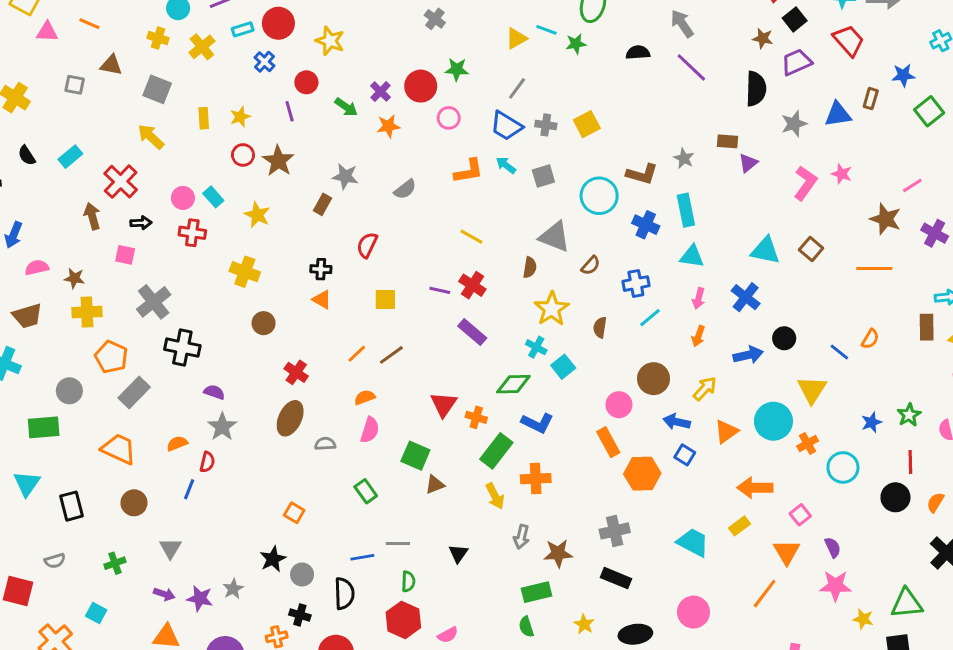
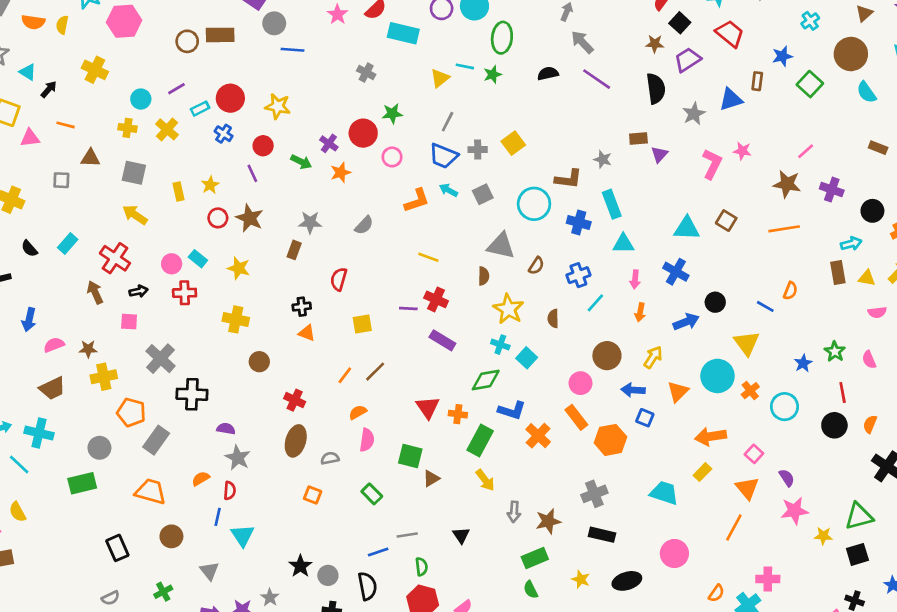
orange cross: (536, 479) -> (538, 436), moved, turned -35
cyan triangle: (27, 484) -> (243, 535), moved
orange square: (294, 513) -> (313, 495), moved

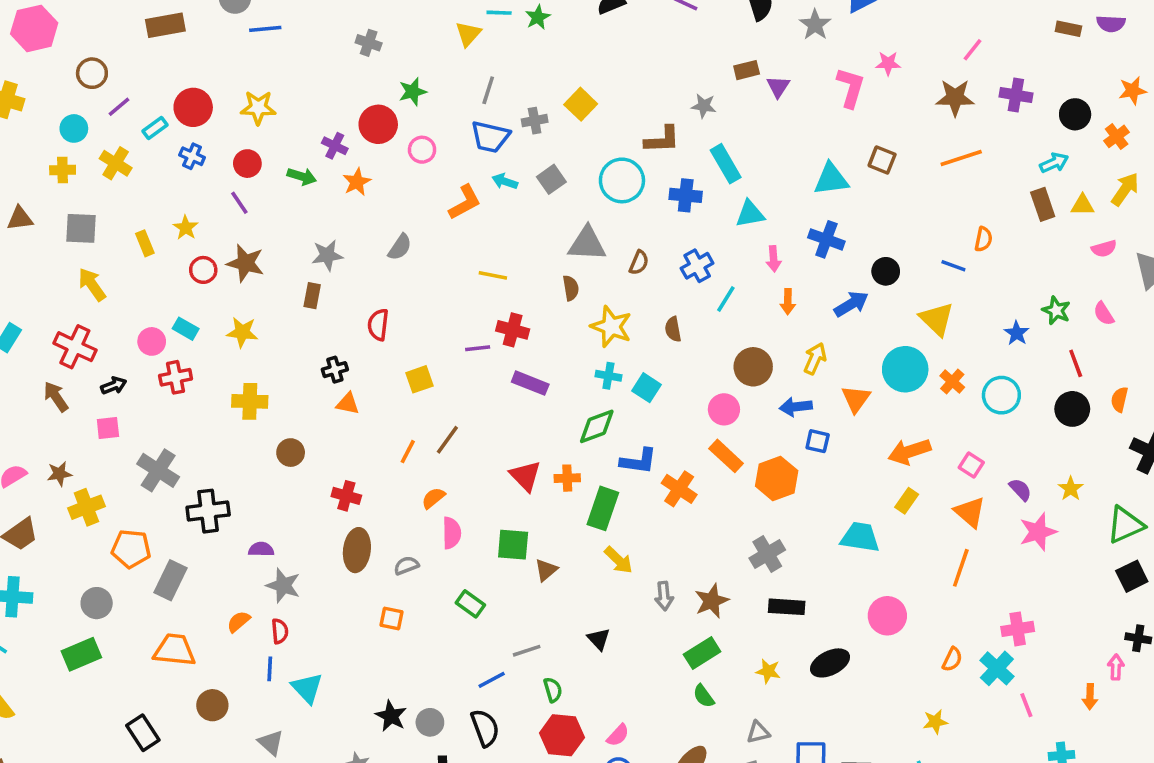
brown circle: (187, 41) -> (92, 73), moved
yellow arrow: (135, 215) -> (92, 284), turned 30
yellow star: (823, 536) -> (1071, 489), moved, turned -30

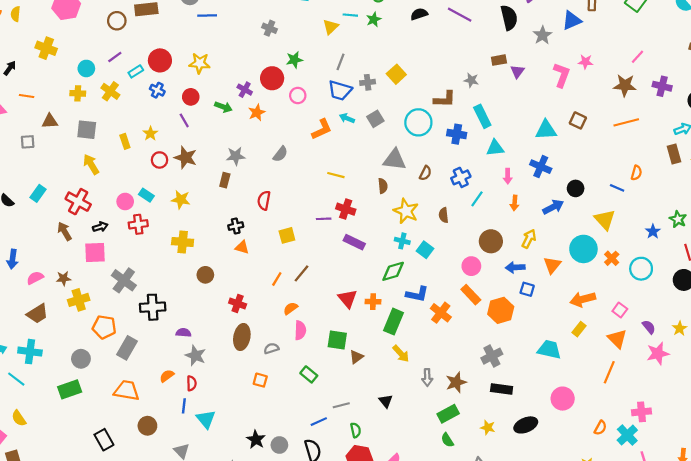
brown circle: (92, 73) -> (117, 21), moved
pink square: (108, 428) -> (95, 252), size x1.5

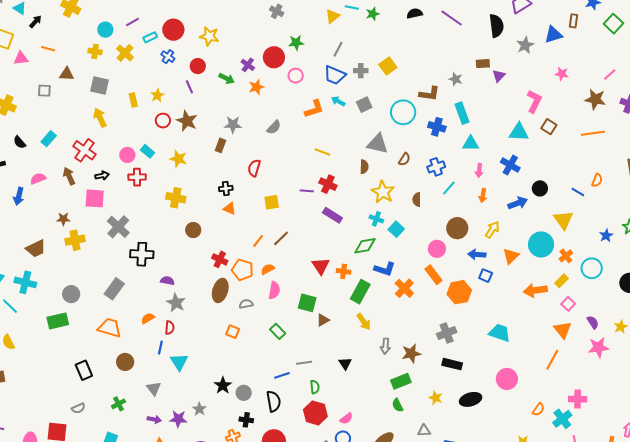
pink L-shape: (562, 75) -> (534, 101), moved
pink semicircle: (35, 278) -> (38, 179), moved
orange pentagon: (104, 327) -> (243, 270), moved
yellow rectangle: (579, 329) -> (561, 281), moved

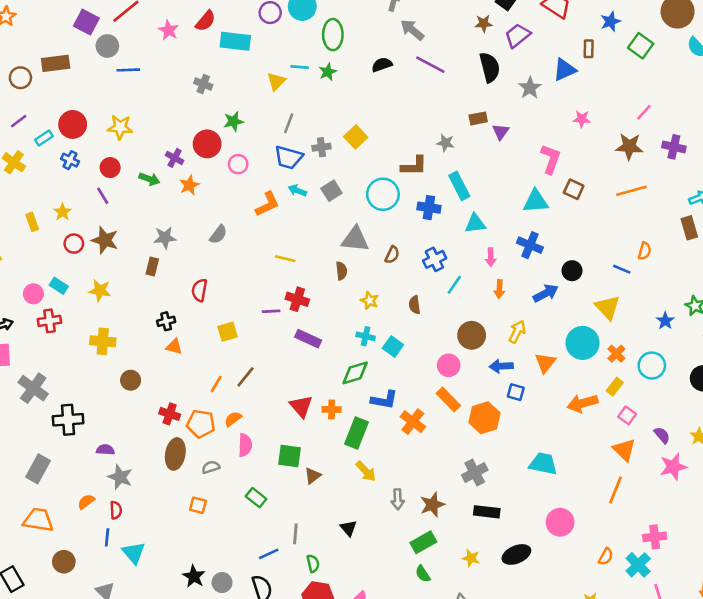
yellow star: (383, 192) -> (370, 301), size x0.6
gray line: (304, 363) -> (295, 534), turned -70

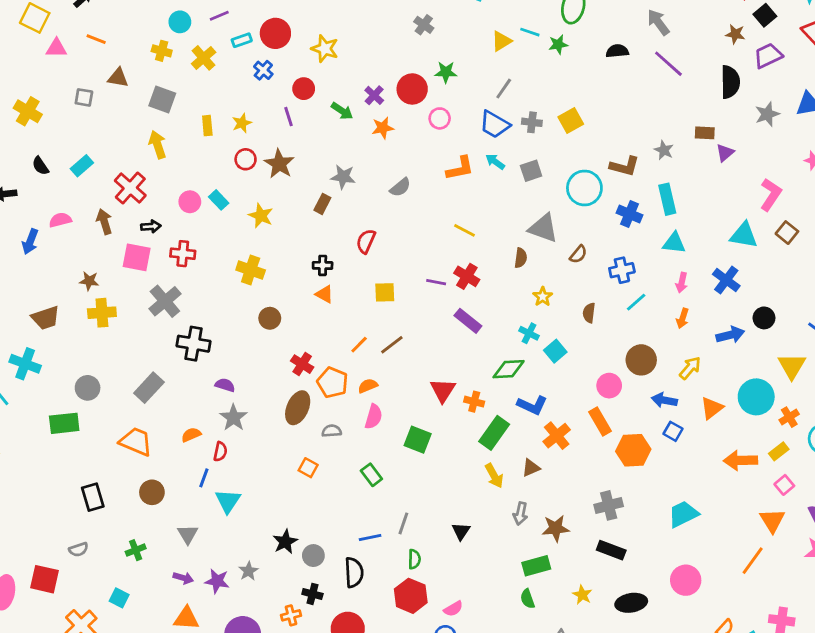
red cross: (49, 321) -> (183, 254), moved
cyan trapezoid: (543, 464) -> (683, 514), turned -52
brown triangle: (313, 476) -> (531, 468), moved

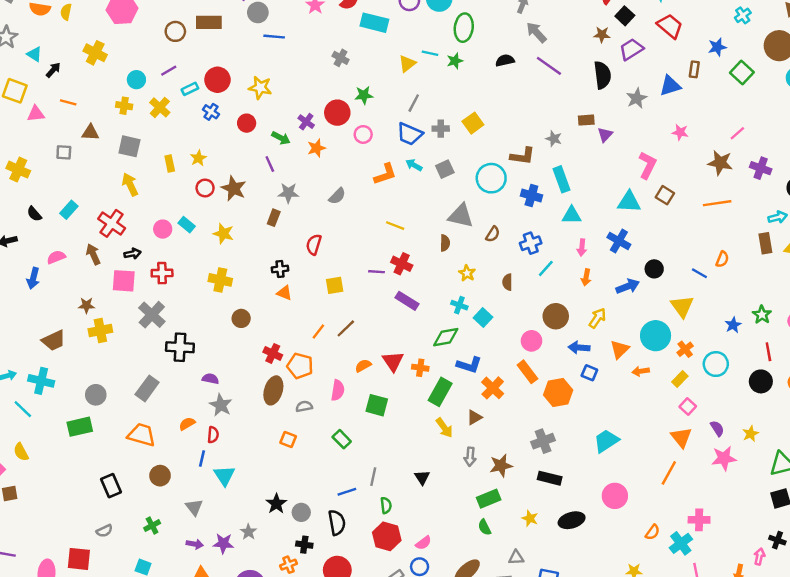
purple line: (288, 117) -> (270, 164), moved
orange semicircle: (368, 386) -> (363, 366), moved
orange arrow: (740, 460) -> (641, 371), moved, size x0.6

